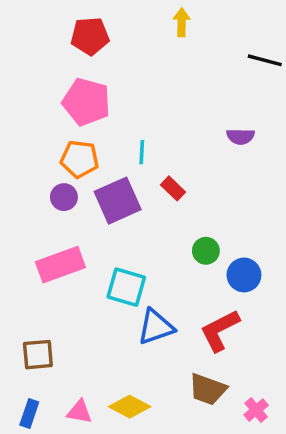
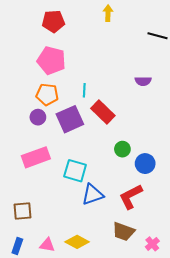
red rectangle: (173, 188) -> (103, 112), size x1.6

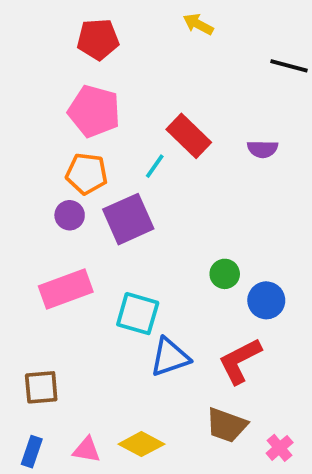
yellow arrow: (108, 13) -> (198, 24), turned -63
cyan line: (84, 90) -> (155, 166), turned 32
red rectangle: (103, 112) -> (189, 136), moved

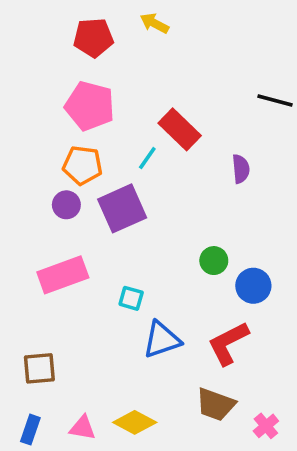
yellow arrow: (198, 24) -> (154, 23), moved
black line: (289, 66) -> (275, 101), moved
purple semicircle: (263, 149) -> (241, 169), moved, turned -96
cyan square: (138, 314) -> (131, 298), size x0.6

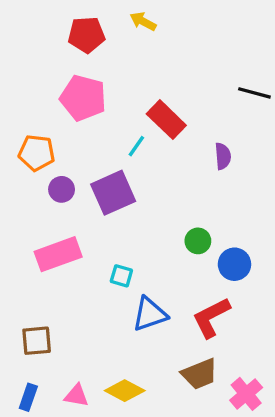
orange pentagon: (83, 165) -> (37, 153), moved
brown trapezoid: (216, 404) -> (200, 374), turned -42
pink cross: (266, 426) -> (246, 394), size x1.4

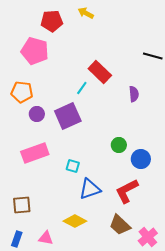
pink pentagon: (83, 98) -> (35, 51), moved
brown trapezoid: (200, 374) -> (120, 225), turned 65
yellow diamond: (125, 391) -> (75, 221), moved

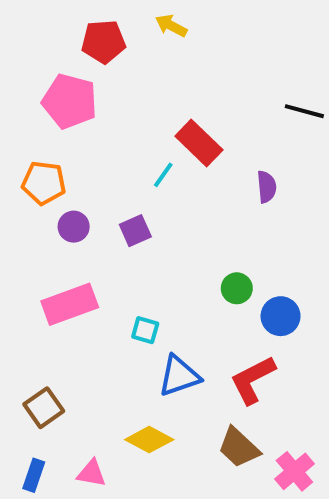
purple square: (68, 116) -> (135, 231), size x0.6
brown square: (22, 205) -> (44, 408), turned -30

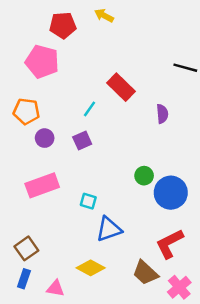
cyan line: (163, 175) -> (89, 109), moved
blue circle: (281, 316) -> (171, 193), size x1.4
red L-shape: (253, 380) -> (170, 244), moved
blue rectangle: (34, 475) -> (24, 279), moved

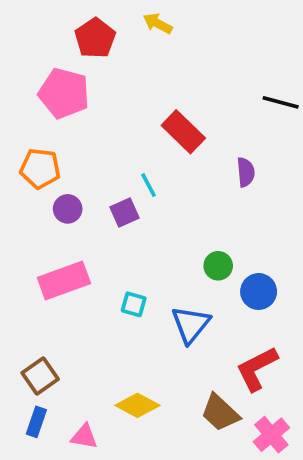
red pentagon: (63, 25) -> (95, 38), turned -30
cyan line: (89, 109) -> (148, 185), moved, turned -63
blue circle: (171, 193) -> (259, 292), size x0.7
blue triangle: (109, 229) -> (191, 325), moved, turned -32

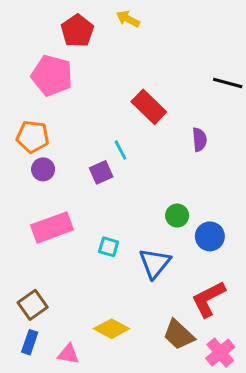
purple circle: (68, 209) -> (43, 169), moved

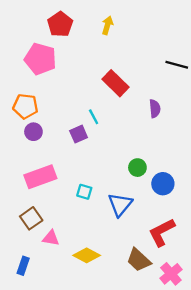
yellow arrow: (128, 19) -> (107, 25), moved, turned 78
brown square: (33, 305) -> (31, 218), moved
pink triangle: (68, 354) -> (51, 238), moved

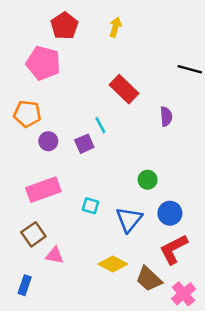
purple circle: (33, 132) -> (48, 141), moved
blue circle: (163, 184) -> (170, 213), moved
yellow diamond: (87, 255) -> (113, 264), moved

